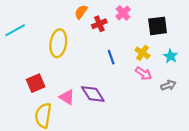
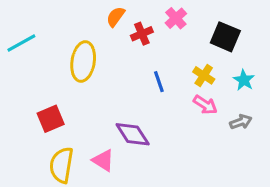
black square: (158, 26) -> (225, 37), turned 30
pink triangle: (67, 97) -> (103, 160), moved

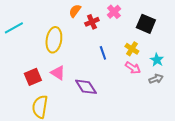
cyan star: (244, 80) -> (157, 60), moved
pink triangle: (103, 160) -> (58, 73), moved

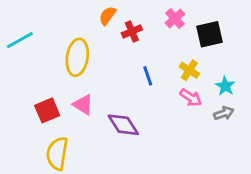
pink cross: (114, 12) -> (175, 19), moved
black square: (146, 24) -> (209, 34), turned -36

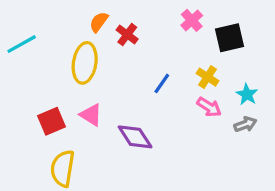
orange semicircle: (107, 16) -> (99, 22), moved
red cross: (132, 31) -> (127, 35), moved, turned -30
blue line: (148, 76) -> (162, 83), turned 54

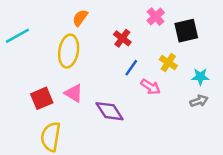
red cross: (127, 35) -> (122, 38), moved
cyan star: (247, 94) -> (200, 77), turned -30
pink arrow: (209, 107) -> (150, 87), moved

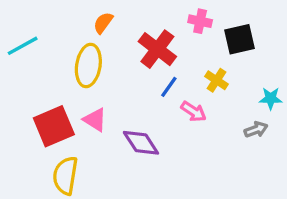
pink cross: (156, 17) -> (200, 21), turned -36
red cross: (122, 38) -> (157, 49), size x1.6
cyan star: (200, 77) -> (271, 98), moved
red square: (42, 98) -> (54, 126), size x1.4

